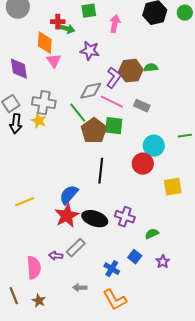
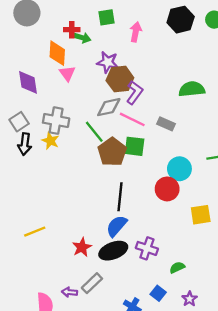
green semicircle: (151, 68) -> (192, 89), moved, size x1.6
brown hexagon: (131, 71) -> (120, 79), moved
blue semicircle: (69, 195) -> (117, 226), moved
red star: (67, 216) -> (82, 247), size x0.7
black ellipse: (95, 219) -> (113, 251), turned -40

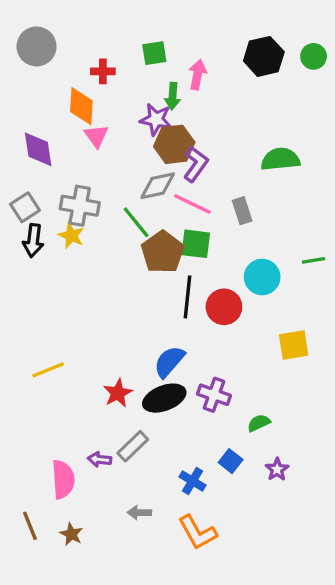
green arrow: (82, 38) -> (173, 96), moved, turned 78
gray rectangle: (166, 124) -> (242, 211), turned 48
red circle: (167, 189) -> (224, 307), moved
black line: (120, 197) -> (187, 297), moved

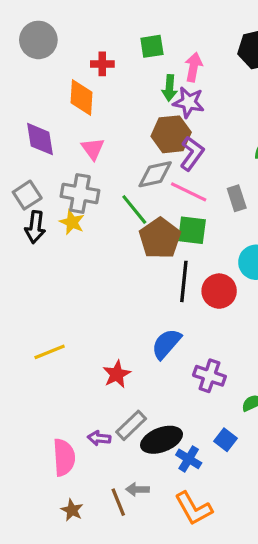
purple star: (156, 119) -> (189, 102), moved
pink triangle: (96, 136) -> (93, 149), moved
black ellipse: (164, 398) -> (162, 440), moved
brown line: (30, 526) -> (118, 502), moved

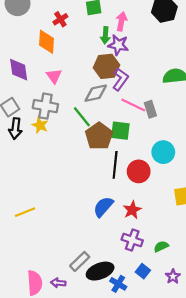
red cross: (102, 64) -> (60, 19), turned -32
pink line: (189, 192) -> (133, 105), moved
red star: (117, 374) -> (132, 210), moved
purple cross: (209, 376) -> (132, 240), moved
purple arrow: (99, 438) -> (58, 283), moved

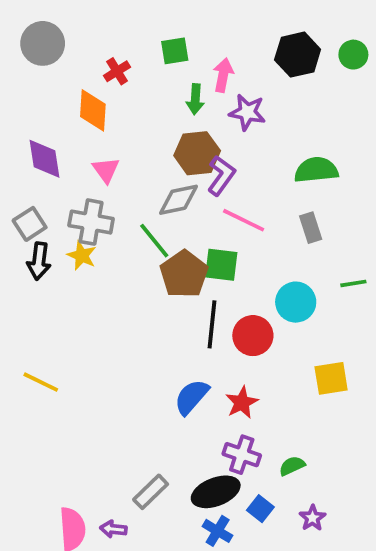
purple star: (118, 45) -> (247, 112), moved
gray rectangle: (150, 109) -> (311, 228), moved
yellow line: (25, 212) -> (41, 382), moved, turned 48
black ellipse: (100, 271) -> (216, 492), moved

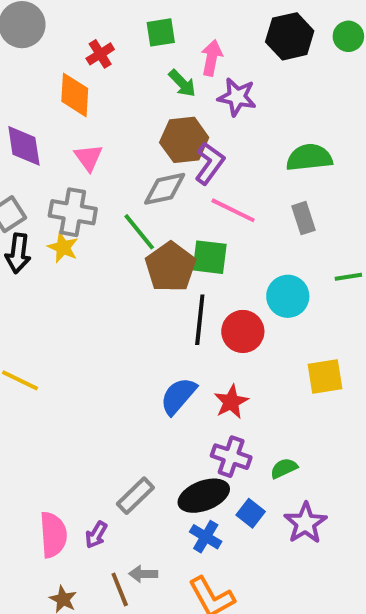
green arrow: (195, 99) -> (182, 83), turned -48
purple star: (312, 518) -> (305, 523), size x1.5
purple arrow: (113, 529) -> (96, 535), turned -65

